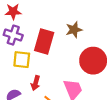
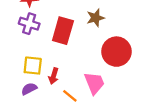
yellow square: (22, 60) -> (33, 66), moved

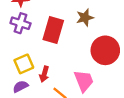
yellow square: (33, 66) -> (24, 64), turned -30

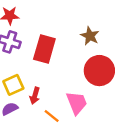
brown star: (85, 18) -> (90, 36), moved, turned -30

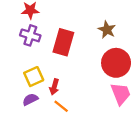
pink trapezoid: (77, 103) -> (121, 94), moved
orange line: (52, 116) -> (61, 106), moved

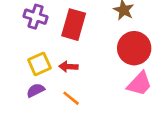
red arrow: (54, 87) -> (68, 67), moved, turned 77
pink trapezoid: (121, 94) -> (139, 84), turned 65

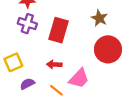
yellow square: (39, 64) -> (13, 62), moved
pink trapezoid: (139, 84) -> (79, 78), moved

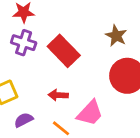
red rectangle: (59, 30) -> (64, 51), turned -60

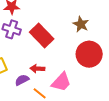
purple semicircle: (24, 120) -> (22, 80), moved

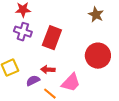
brown star: (81, 24) -> (96, 15), moved
red rectangle: (42, 36) -> (52, 38), turned 65

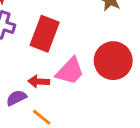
pink trapezoid: (71, 83) -> (70, 71), moved

